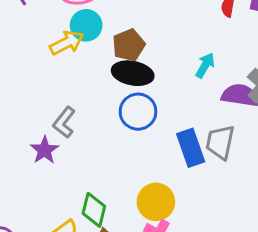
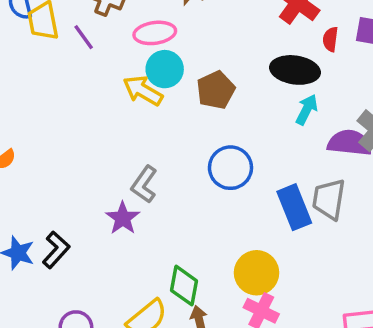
yellow arrow: (67, 43) -> (143, 91), turned -120
black ellipse: (133, 73) -> (295, 70), moved

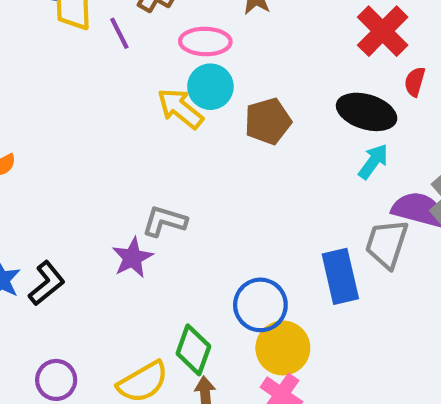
blue circle: (230, 168) -> (260, 305), moved
gray L-shape: (144, 184) -> (164, 221), turned 63
gray trapezoid: (329, 199) -> (387, 244), moved

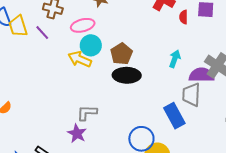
black ellipse: (367, 112) -> (127, 75), moved

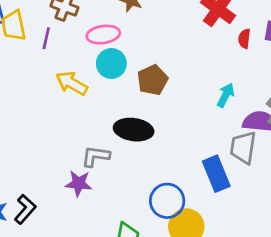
purple line: (42, 33) -> (46, 38), turned 49
yellow arrow: (80, 59) -> (72, 83), moved
black ellipse: (127, 75) -> (134, 130), moved
purple star: (77, 133) -> (79, 183), turned -30

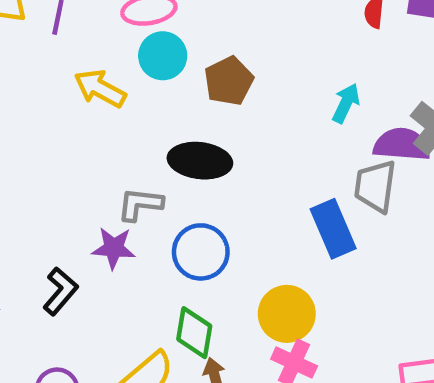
blue circle: (167, 201) -> (201, 252), moved
black L-shape: (25, 209) -> (60, 291), moved

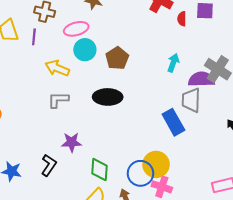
gray L-shape: (140, 204) -> (58, 100), moved
blue circle: (201, 252) -> (140, 173), moved
green diamond: (194, 333) -> (99, 170), moved

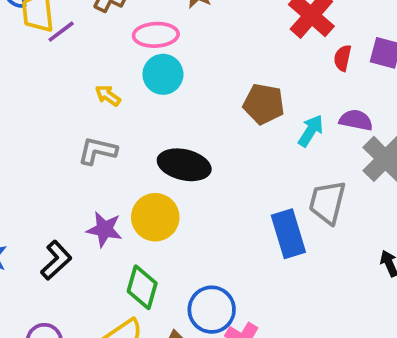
purple line: (34, 37) -> (61, 32), moved, turned 35
brown pentagon: (117, 58) -> (264, 104), moved, turned 30
yellow arrow: (57, 68) -> (108, 96), size x0.6
purple semicircle: (201, 79) -> (356, 120), moved, size x0.7
yellow circle: (156, 164) -> (155, 217), moved

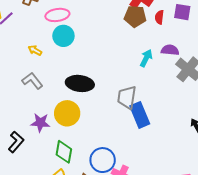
brown pentagon: (264, 104) -> (135, 16), moved
gray L-shape: (97, 151) -> (32, 81), turned 45
gray trapezoid: (327, 202) -> (127, 97), moved

